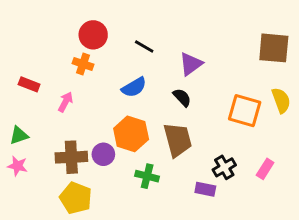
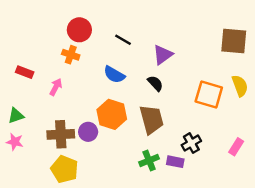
blue semicircle: (134, 87) -> (114, 75), turned 60
pink rectangle: (265, 169) -> (236, 147), moved
green cross: (147, 176) -> (149, 160), moved, turned -36

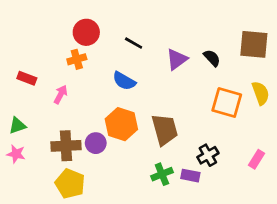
orange cross: (71, 55) -> (77, 59), turned -35
black semicircle: (155, 83) -> (212, 58), moved

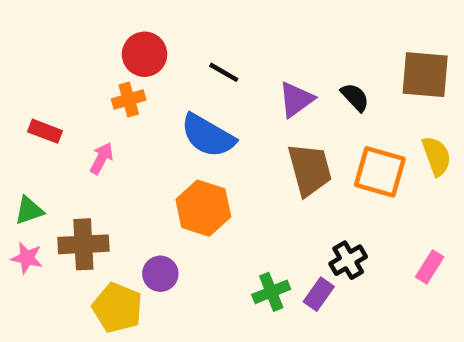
blue semicircle: (124, 81) -> (208, 136), size x1.4
brown trapezoid: (165, 130) -> (310, 170), moved
purple circle: (96, 143) -> (160, 274), moved
brown cross: (66, 146) -> (83, 244), moved
purple rectangle: (190, 176) -> (319, 294), turned -66

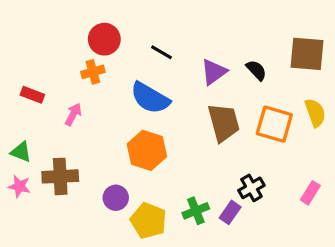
green triangle: (29, 210) -> (21, 152), turned 40
yellow pentagon: (117, 308) -> (148, 221), moved

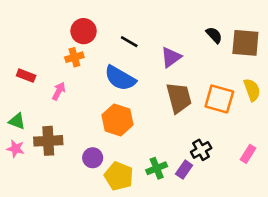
black semicircle: (256, 70) -> (214, 35), moved

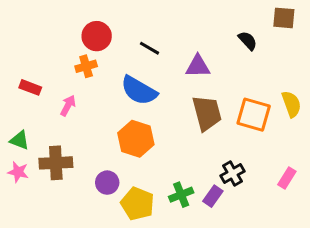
brown square: (245, 43) -> (284, 18), moved, size x0.7
purple triangle: (171, 57) -> (198, 66), turned 35

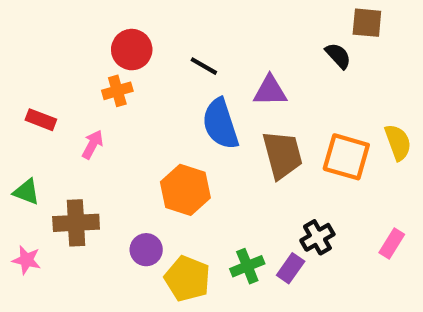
brown square: (284, 18) -> (367, 23), moved
blue semicircle: (139, 90) -> (220, 124), moved, turned 42
pink star: (18, 172) -> (26, 260), moved

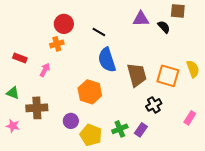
purple triangle: (270, 91) -> (141, 19), moved
black cross: (317, 237) -> (154, 105), moved

